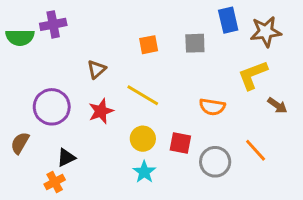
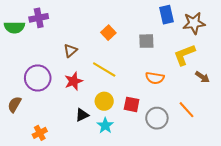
gray square: (195, 43) -> (146, 41), moved
orange square: (149, 45) -> (108, 33), turned -32
black triangle: (66, 157) -> (82, 115), moved

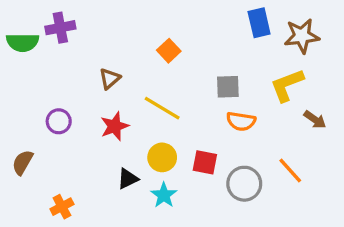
gray square: (146, 41) -> (228, 87), moved
purple circle: (38, 78) -> (59, 121), size x0.6

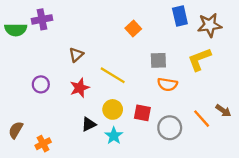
orange square: (169, 51) -> (133, 29), moved
brown arrow: (315, 120) -> (223, 111), moved
brown semicircle: (23, 162) -> (16, 130), moved

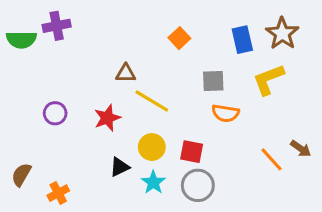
blue rectangle: (180, 16) -> (242, 40), moved
brown star: (210, 25) -> (282, 33), turned -30
brown triangle: (76, 55) -> (126, 73), moved, turned 42
gray circle: (170, 128) -> (198, 185), moved

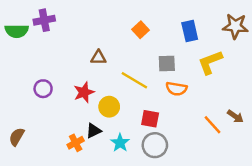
brown star: (282, 33) -> (235, 26), moved, turned -30
yellow line: (152, 101) -> (134, 80), moved
yellow circle: (152, 147) -> (109, 107), moved
orange cross: (58, 193) -> (76, 143), moved

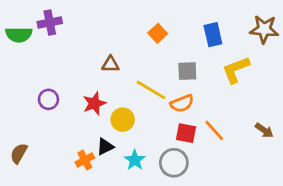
orange semicircle: (176, 89) -> (182, 103), moved, turned -30
red square: (150, 119) -> (186, 133), moved
orange line: (213, 125) -> (214, 130), moved

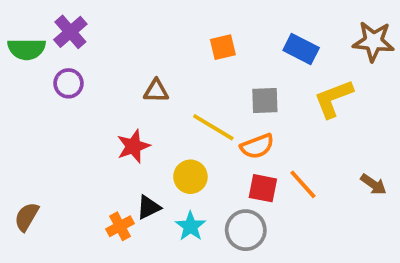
purple cross: (50, 23) -> (70, 32), turned -30
orange square: (158, 33) -> (223, 47), turned 30
blue rectangle: (213, 35) -> (301, 49), turned -50
purple circle: (48, 99) -> (68, 83), moved
yellow circle: (123, 120) -> (190, 177), moved

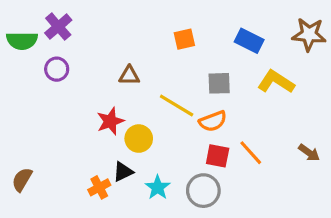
yellow L-shape: (333, 99) -> (276, 82), turned 54
yellow circle: (190, 177) -> (139, 139), moved

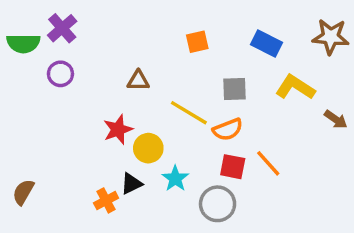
brown arrow: (309, 153) -> (336, 119), moved
cyan star: (158, 187) -> (175, 179), moved

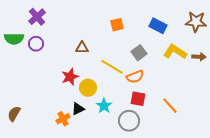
green semicircle: (23, 43) -> (14, 39), moved
gray square: (234, 89) -> (139, 53), turned -35
brown arrow: (336, 119) -> (199, 57), moved, turned -32
orange line: (268, 163) -> (170, 106), moved

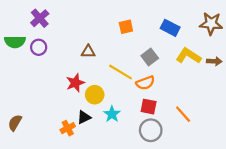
gray circle: (129, 121) -> (151, 130), moved

